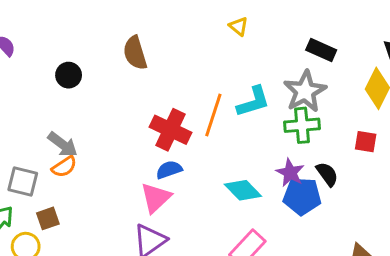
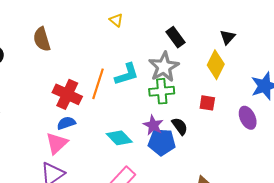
black rectangle: (321, 50) -> (175, 37), turned 30

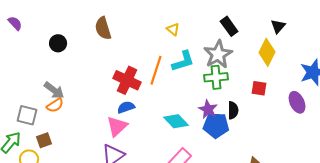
yellow triangle: (116, 20) -> (173, 29), moved
black semicircle: (180, 126) -> (233, 110), turned 36

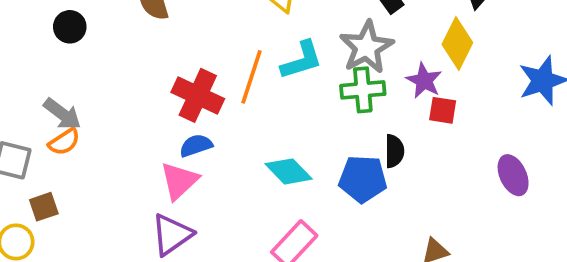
purple ellipse: (297, 102) -> (513, 175), moved
purple star: (208, 109) -> (424, 81), moved

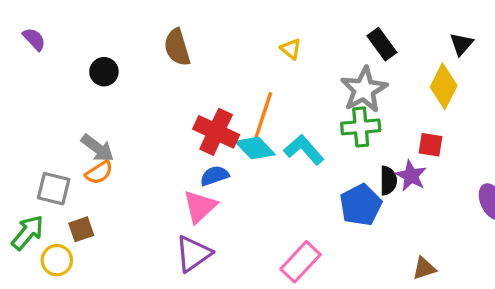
cyan L-shape: (302, 60) -> (304, 150), moved, turned -114
purple star: (424, 81) -> (411, 176), moved
cyan diamond: (289, 171) -> (255, 148), moved
blue pentagon: (363, 179) -> (361, 205), turned -30

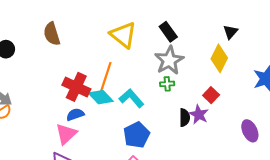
black rectangle: (382, 44) -> (168, 32), moved
yellow triangle: (291, 49) -> (123, 35), size x2.0
green cross: (361, 127) -> (167, 84), size x0.6
red square: (431, 145) -> (211, 95), turned 35
blue pentagon: (361, 205) -> (137, 135), moved

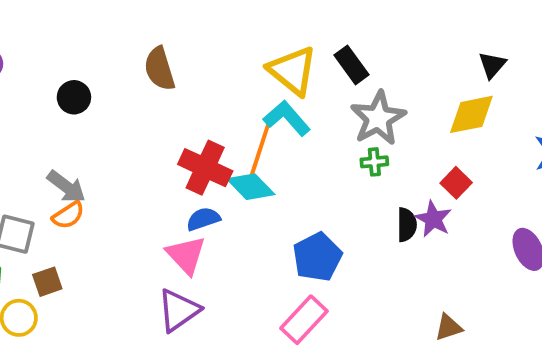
black rectangle: (168, 32) -> (352, 65), moved
yellow diamond: (219, 58) -> (471, 114), turned 52
cyan L-shape: (131, 98) -> (287, 118), moved
pink triangle: (66, 134) -> (186, 255), turned -30

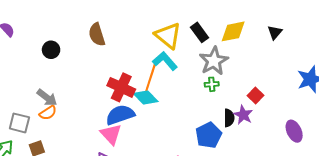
yellow diamond: (471, 114) -> (233, 31), moved
blue semicircle: (203, 219) -> (120, 115), size x1.6
blue pentagon: (317, 257) -> (209, 135), moved

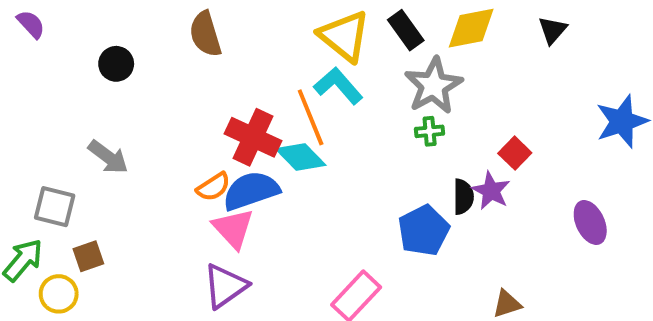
orange line: (151, 77) -> (311, 117), turned -40
orange semicircle: (48, 113) -> (213, 187), moved

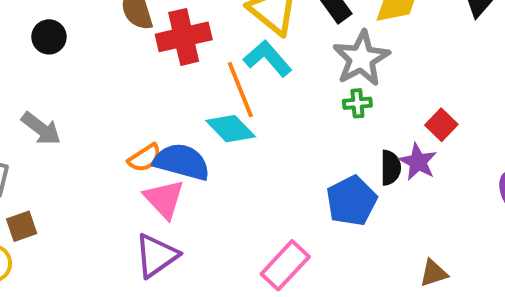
red cross: (253, 137) -> (184, 37), moved, turned -38
blue semicircle: (251, 191) -> (182, 162), turned 34

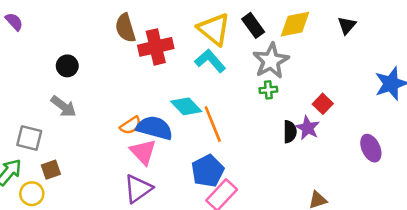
black circle: (49, 37) -> (67, 66), moved
orange line: (240, 90) -> (213, 124), moved
blue pentagon: (352, 201) -> (208, 171), moved

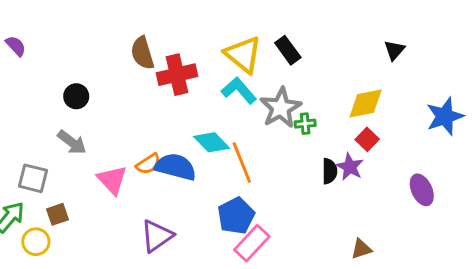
yellow diamond: (295, 24) -> (366, 103), moved
gray star: (271, 61) -> (281, 108), moved
pink triangle: (143, 152) -> (112, 180), moved

